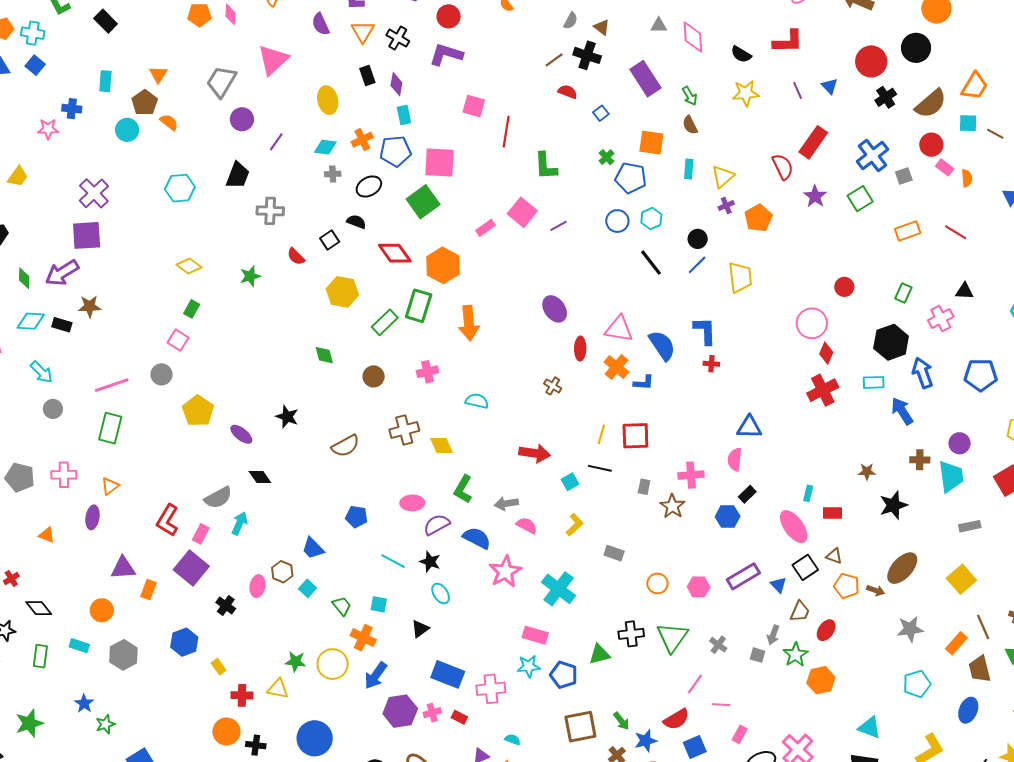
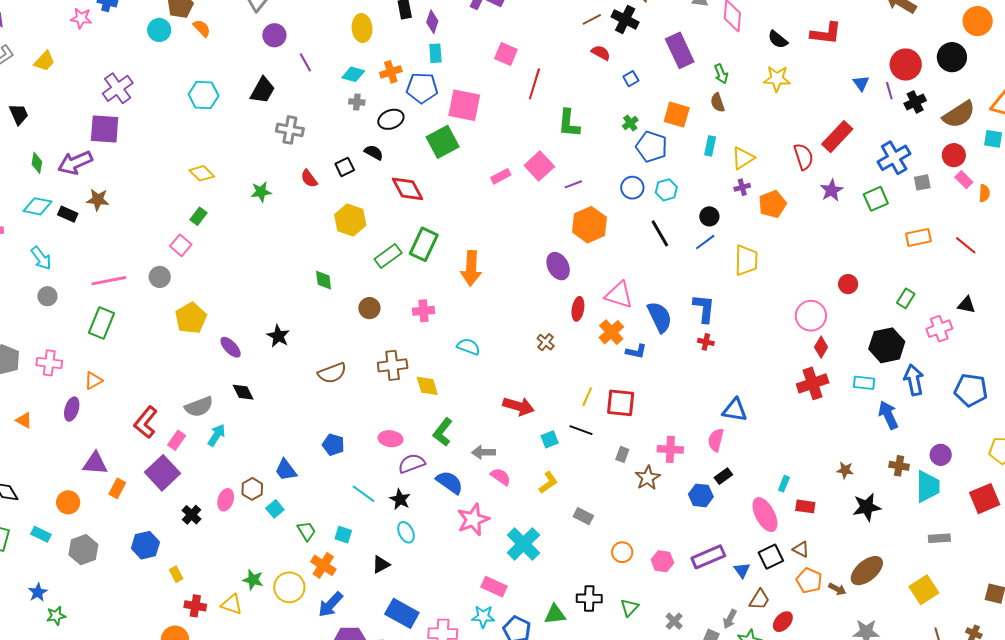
purple line: (798, 90) -> (889, 91), moved
purple line: (276, 142) -> (305, 62), turned -72
orange hexagon: (443, 265) -> (589, 225), moved
green triangle: (672, 637) -> (629, 608), size x0.6

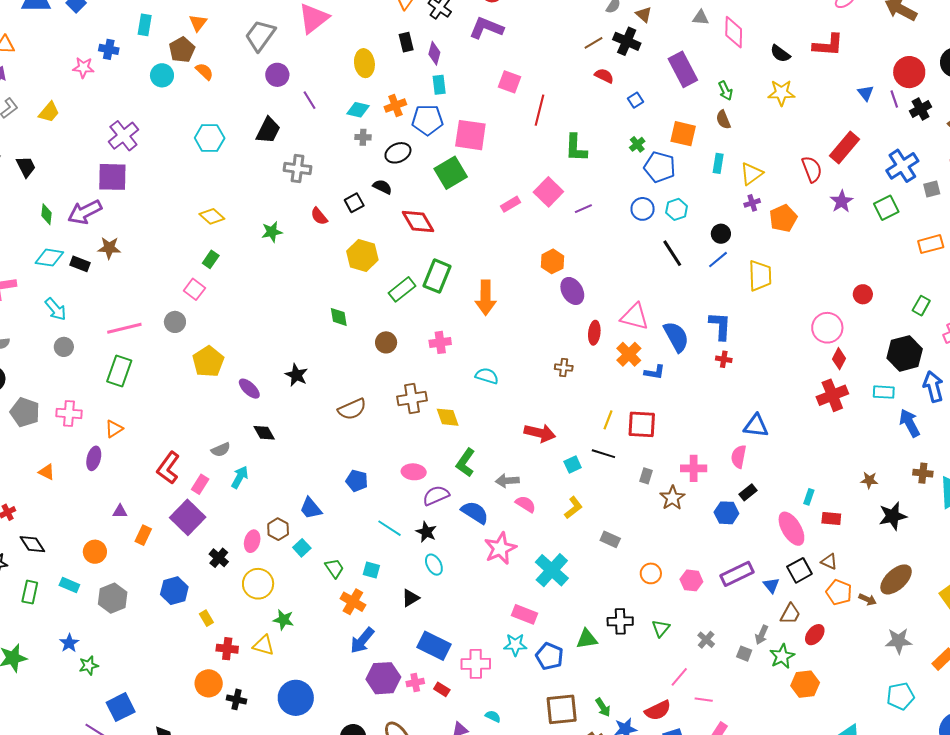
orange hexagon: (589, 225) -> (552, 261), moved, size x0.7
brown cross: (546, 342) -> (564, 368), turned -30
gray semicircle: (199, 407) -> (221, 450), size x0.7
purple triangle: (95, 463) -> (120, 511), size x0.6
yellow circle: (289, 587) -> (258, 584), moved

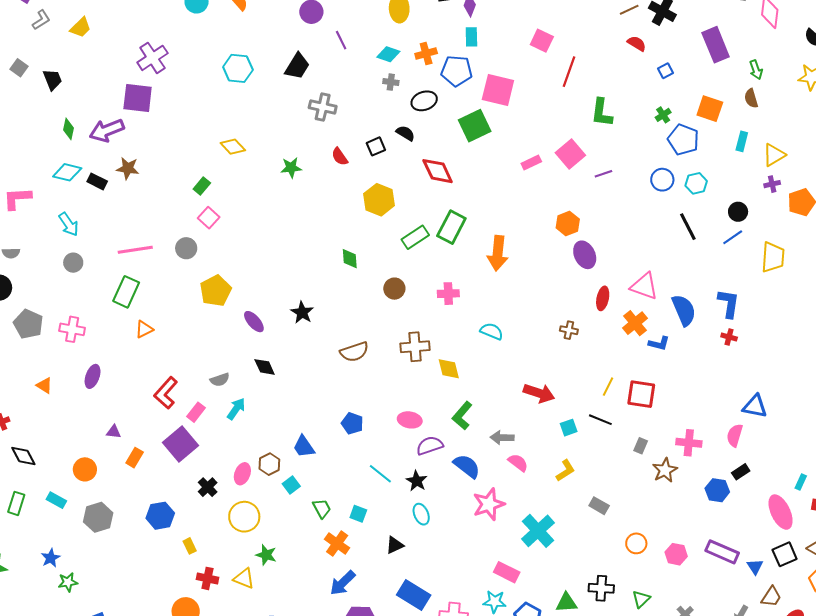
green rectangle: (211, 259) -> (202, 186), moved
orange triangle: (114, 429) -> (144, 329), moved
purple rectangle: (737, 574) -> (722, 552), turned 44

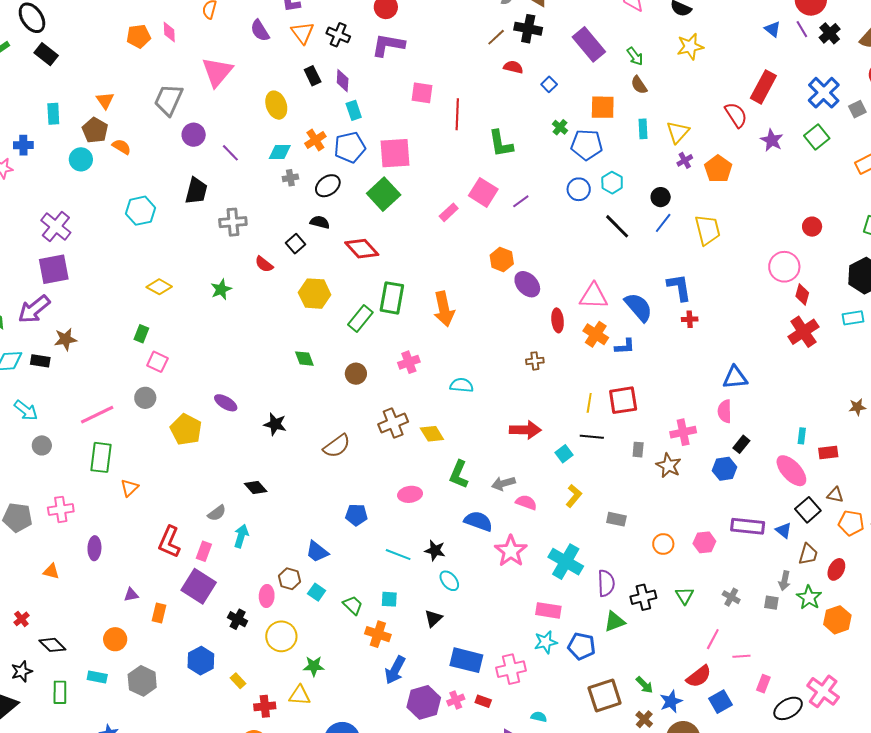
purple ellipse: (254, 322) -> (226, 403), moved
purple semicircle: (430, 446) -> (606, 583), moved, turned 124

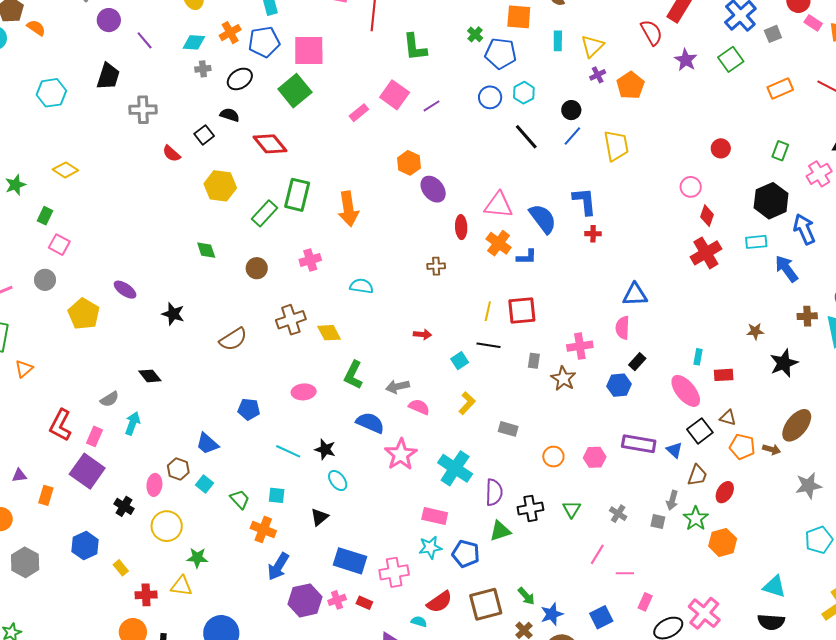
pink circle: (784, 267) -> (691, 187), size x0.7
green star: (221, 289) -> (15, 185), moved
red arrow: (525, 430) -> (422, 334), size x0.6
red semicircle: (699, 676) -> (439, 602), moved

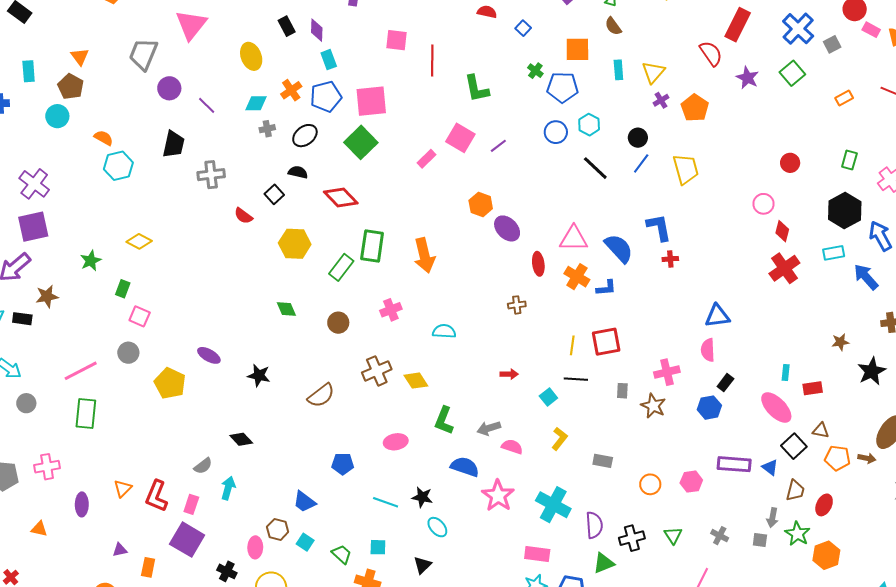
orange semicircle: (36, 28) -> (104, 138), moved
orange rectangle: (780, 89) -> (844, 98), size x0.7
orange triangle: (24, 369) -> (123, 488), moved

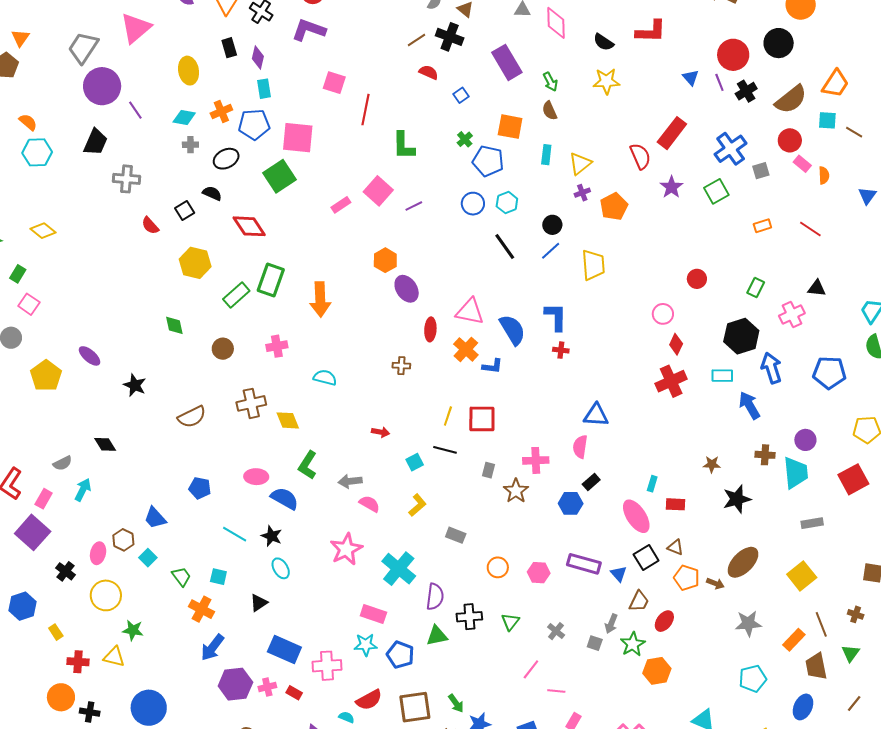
purple circle: (169, 88) -> (102, 86), size x1.6
blue semicircle: (465, 467) -> (285, 498), moved

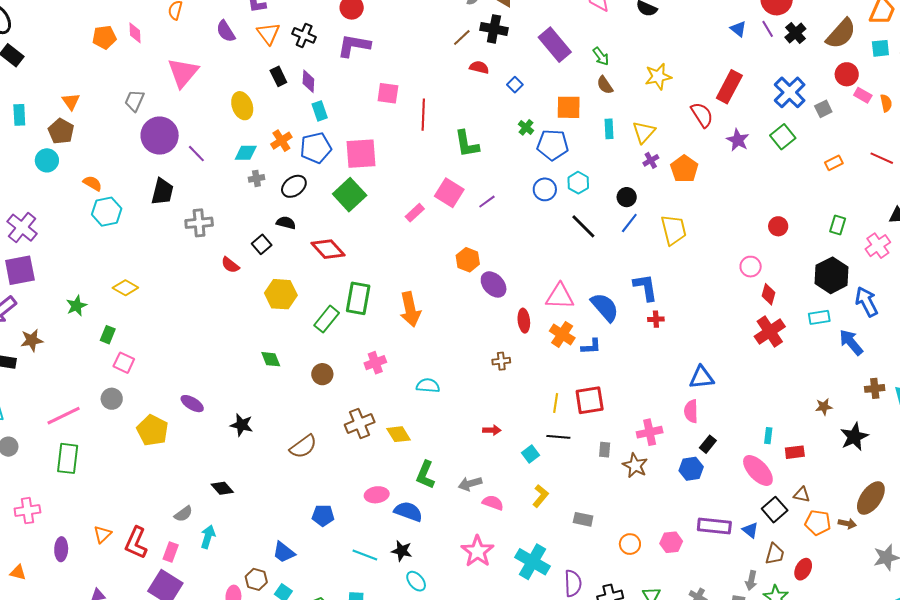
gray trapezoid: (83, 48) -> (134, 101), size x0.7
yellow star: (606, 81) -> (658, 77), moved

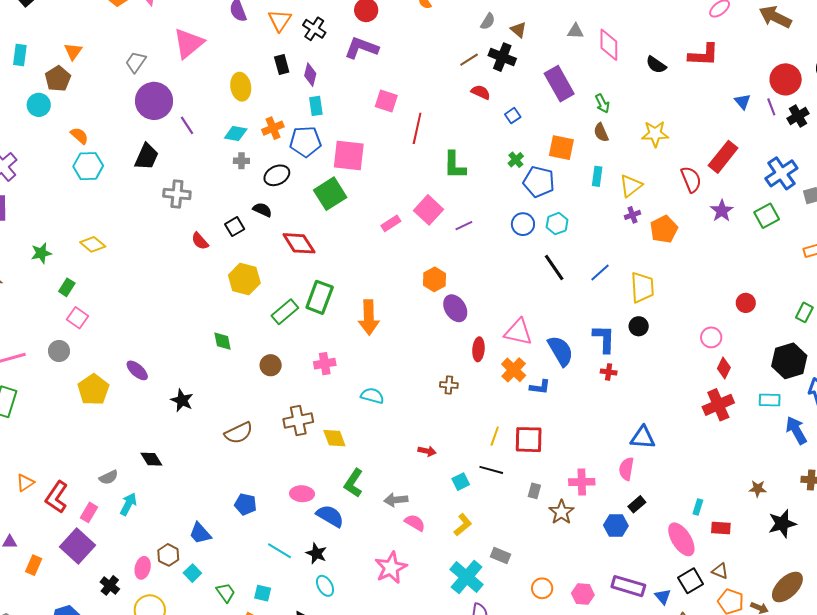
black circle: (627, 197) -> (639, 326), moved
cyan cross: (532, 562) -> (467, 577), moved

